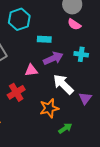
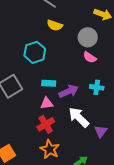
cyan rectangle: (44, 39) -> (49, 83), moved
red cross: (16, 92) -> (46, 124), moved
orange star: (49, 108) -> (50, 149), moved, turned -30

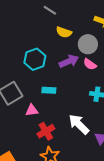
yellow semicircle: (55, 25) -> (64, 32), moved
purple arrow: (69, 91) -> (69, 61), moved
pink triangle: (47, 103) -> (32, 110), moved

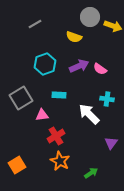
gray line: (50, 10) -> (35, 24), moved, turned -64
gray circle: (88, 44) -> (90, 17), moved
white arrow: (79, 124) -> (89, 114), moved

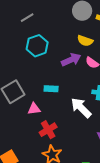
yellow semicircle: (74, 37) -> (85, 41), moved
cyan hexagon: (45, 64) -> (37, 46), moved

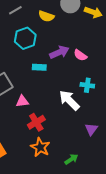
yellow semicircle: (85, 41) -> (46, 16), moved
cyan rectangle: (51, 89) -> (39, 67), moved

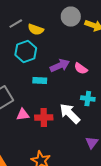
yellow semicircle: (46, 16) -> (36, 30), moved
red cross: (36, 122) -> (44, 118), moved, turned 30

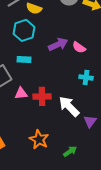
cyan rectangle: (40, 81) -> (24, 59), moved
white arrow: (70, 114) -> (69, 106), moved

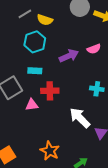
pink semicircle: (79, 47) -> (94, 49), moved, turned -56
red cross: (42, 96) -> (50, 91), moved

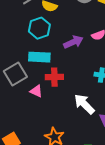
cyan rectangle: (35, 71) -> (39, 57), size x1.5
pink triangle: (32, 105) -> (36, 91), turned 32

